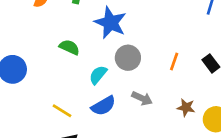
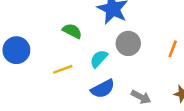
gray arrow: (142, 98) -> (141, 97), moved
yellow line: (62, 111) -> (63, 69), moved, turned -54

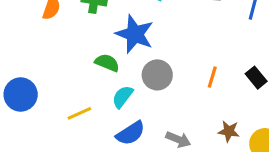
green semicircle: (72, 31) -> (107, 63), moved

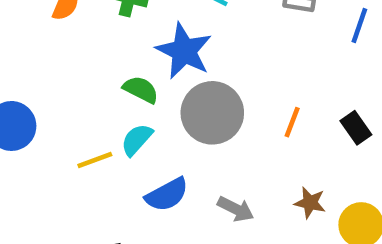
gray circle: (157, 75) -> (212, 113), size x1.4
cyan semicircle: (123, 97) -> (137, 140), moved

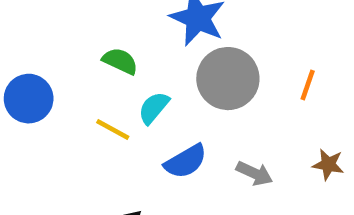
green semicircle: (141, 90) -> (120, 61), moved
yellow line: (95, 160) -> (113, 129), turned 51

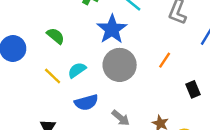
green semicircle: (120, 61) -> (56, 36), moved
orange line: (308, 85) -> (165, 60), moved

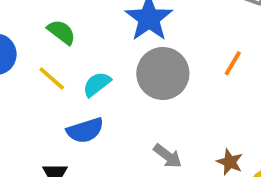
yellow line: (53, 76) -> (52, 78), moved
blue semicircle: (86, 102) -> (85, 130), moved

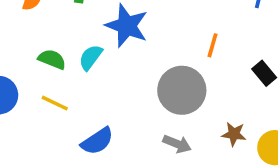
gray circle: (163, 73) -> (182, 90), moved
cyan semicircle: (97, 84) -> (91, 57), moved

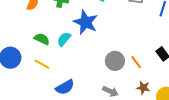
orange line: (212, 45) -> (136, 62), moved, turned -56
gray circle: (182, 90) -> (115, 61), size x0.7

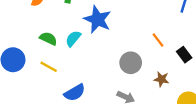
orange line: (136, 62) -> (158, 40), moved
brown star: (143, 88) -> (161, 79), moved

